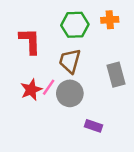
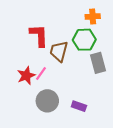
green hexagon: (75, 25) -> (84, 40), moved
red L-shape: (30, 41) -> (39, 35), moved
gray circle: (70, 93) -> (47, 101), moved

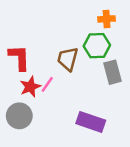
red L-shape: (39, 35) -> (19, 58), moved
gray circle: (47, 101) -> (19, 116), moved
purple rectangle: (79, 106) -> (91, 122), size x1.6

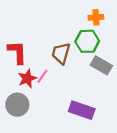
gray rectangle: (113, 72) -> (101, 65), turned -45

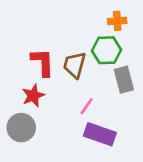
red L-shape: (17, 52) -> (43, 62), moved
gray rectangle: (101, 65) -> (124, 80), turned 45
pink line: (42, 76) -> (87, 106), moved

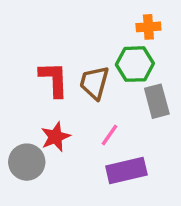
red star: (33, 96) -> (55, 137), moved
purple rectangle: (100, 134) -> (126, 171), turned -32

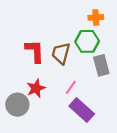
purple rectangle: (126, 171) -> (82, 110), turned 55

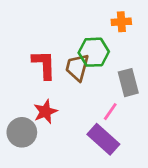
green hexagon: (87, 41) -> (94, 52), moved
pink line: (71, 87) -> (110, 112), moved

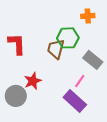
red L-shape: (44, 65) -> (17, 44), moved
gray rectangle: (128, 83) -> (93, 60), turned -36

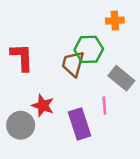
red star: (33, 81) -> (43, 106), turned -30
pink line: (80, 81) -> (104, 106), turned -40
purple rectangle: (75, 101) -> (80, 124), moved, turned 30

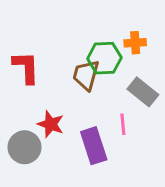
orange cross: (115, 21) -> (135, 43), moved

